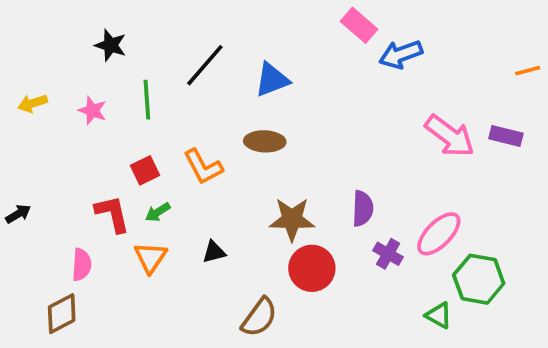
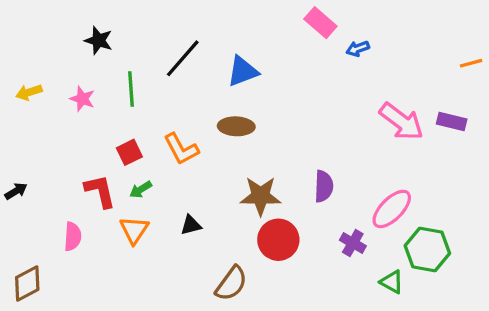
blue arrow: (401, 54) -> (358, 49), size x0.6
purple cross: (388, 254) -> (353, 243), moved
brown diamond: (62, 314) -> (27, 283), moved

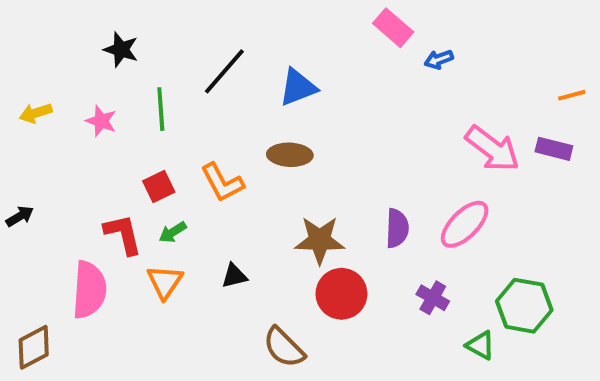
orange line: (471, 63) -> (572, 95), moved
black arrow: (16, 191) -> (20, 216), moved
pink ellipse: (392, 209) -> (465, 224), moved
pink semicircle: (73, 236) -> (89, 290), size x1.6
brown semicircle: (231, 283) -> (284, 347), turned 99

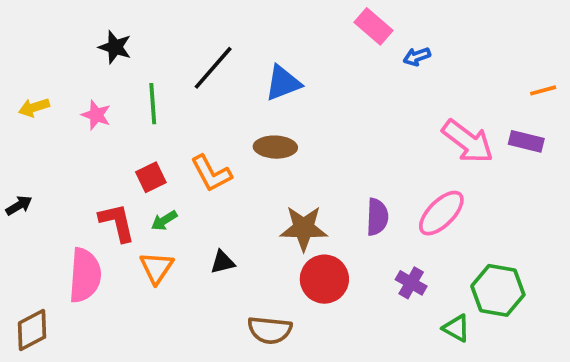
brown semicircle: (284, 347) -> (270, 330), turned -39

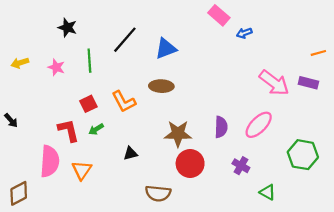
black arrow: (19, 206) -> (11, 120), turned 80
orange triangle: (157, 268) -> (82, 170), moved
green hexagon: (498, 290) -> (303, 155), moved

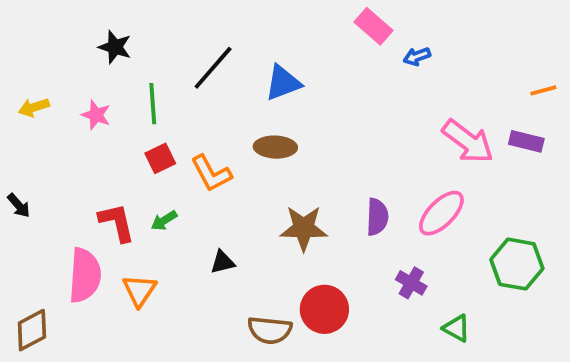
red square: (88, 104) -> (160, 158), moved
red circle: (190, 163) -> (324, 309), moved

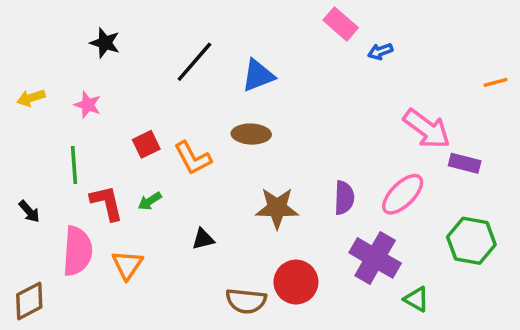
green line: (153, 104) -> (74, 165), moved
purple rectangle: (526, 141) -> (465, 163), moved
black arrow: (19, 206) -> (29, 211), moved
purple cross: (411, 283) -> (375, 258), size x1.8

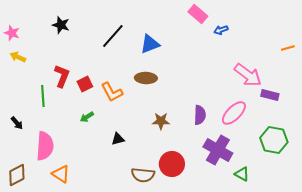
yellow arrow: (31, 98) -> (18, 57), turned 42
pink star: (88, 105) -> (12, 33), moved
red L-shape: (107, 203) -> (62, 76), moved, turned 35
brown star: (277, 208) -> (161, 121), size x0.7
orange triangle: (127, 265) -> (61, 174), moved, turned -30

